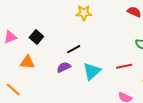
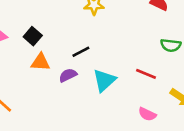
orange triangle: (27, 62) -> (41, 62), moved
red line: (124, 66) -> (146, 74), turned 35

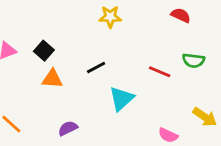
red line: (146, 74) -> (160, 72), moved
purple semicircle: (68, 75) -> (68, 128), moved

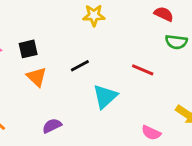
black square: (44, 51) -> (28, 49), turned 36
green semicircle: (193, 60) -> (176, 42), moved
orange triangle: (52, 79) -> (37, 77), turned 40

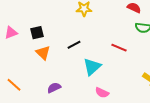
pink semicircle: (151, 133) -> (102, 93), moved

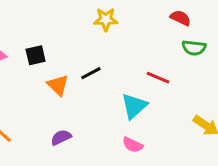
orange triangle: (43, 53) -> (58, 85), moved
cyan triangle: (92, 67) -> (134, 106), moved

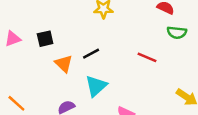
cyan triangle: (134, 106) -> (96, 86), moved

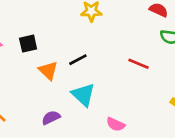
cyan triangle: (96, 86) -> (83, 95), turned -35

